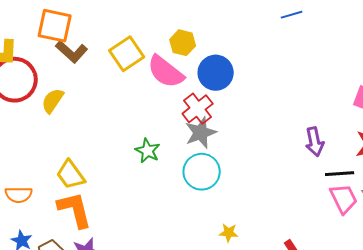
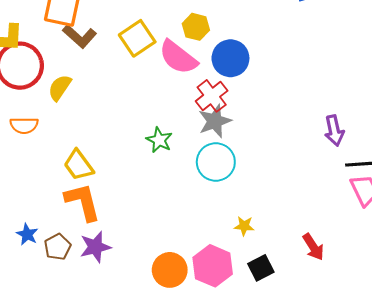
orange semicircle: (19, 195) -> (24, 125), moved

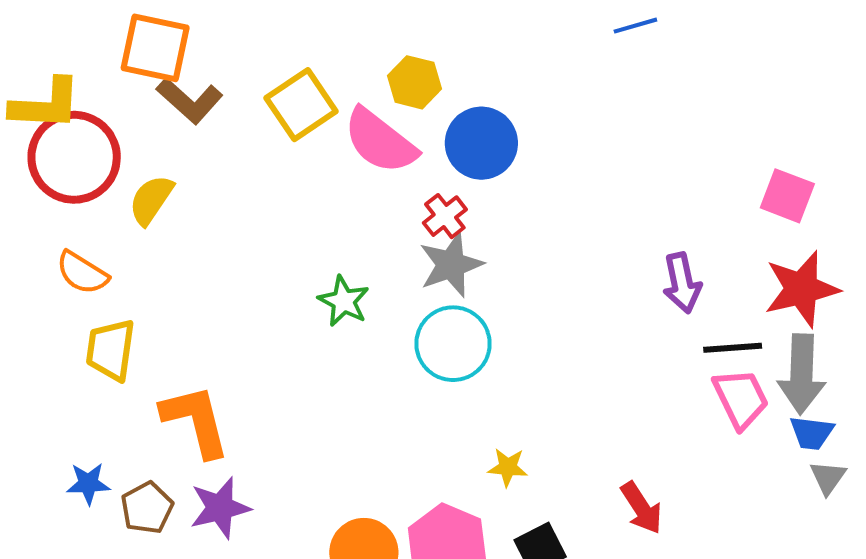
red cross: (212, 96) -> (445, 216), size x0.7
orange semicircle: (24, 125) -> (82, 273), turned 32
yellow trapezoid: (79, 165) -> (111, 350), moved, turned 44
blue star: (27, 234) -> (88, 484), turned -30

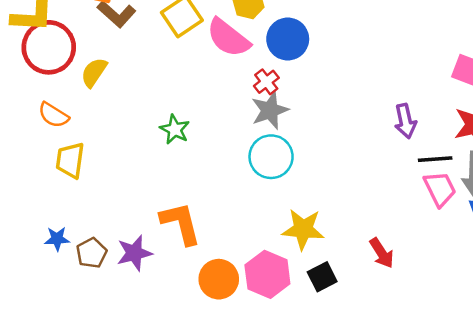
green star: (344, 301) -> (175, 129), moved
orange L-shape: (196, 421) -> (181, 223), moved
yellow star: (508, 467) -> (303, 229), size x1.8

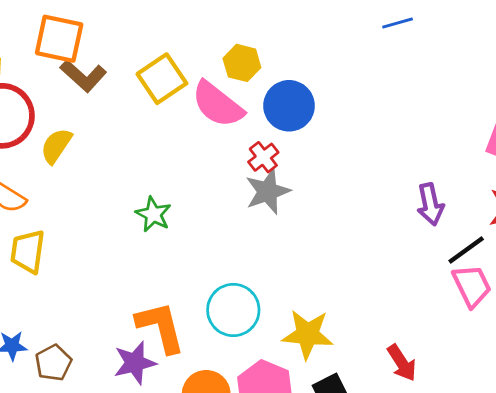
cyan circle: (271, 157) -> (233, 310), moved
black line: (435, 159) -> (466, 250), turned -32
purple star: (134, 253) -> (135, 363), moved

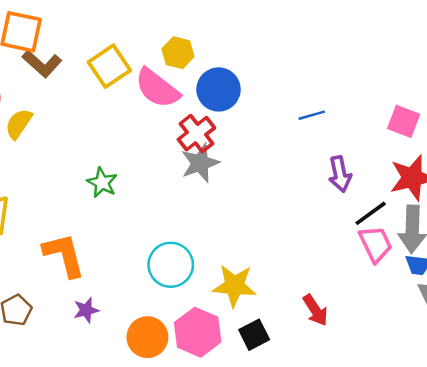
blue line: (398, 23) -> (312, 115), moved
red cross: (263, 157) -> (196, 134), size x1.4
orange L-shape: (160, 327) -> (64, 255), moved
purple star: (135, 363) -> (86, 310), size x0.7

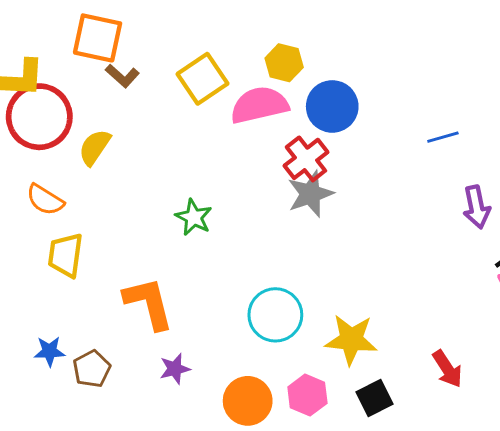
brown L-shape: (42, 64) -> (122, 76), size x0.7
pink semicircle: (157, 88) -> (259, 105), turned 129
pink hexagon: (198, 332) -> (307, 395), size x0.7

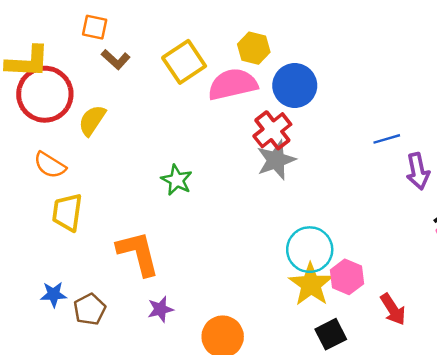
orange square: (98, 38) -> (95, 27), size x0.6
blue line: (443, 137) -> (387, 139), moved
cyan circle: (275, 315) -> (310, 250), moved
yellow star: (351, 340) -> (311, 284), turned 30
pink hexagon: (307, 395) -> (347, 277), moved

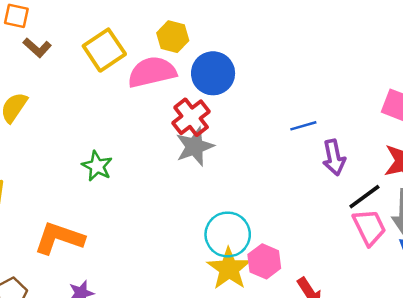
orange L-shape: (138, 253) -> (59, 238), turned -57

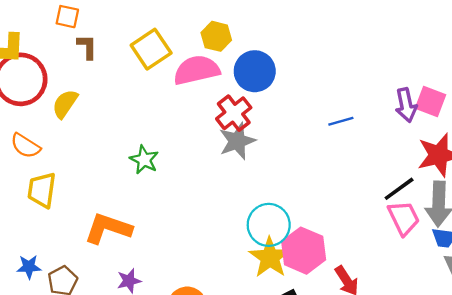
brown L-shape: (37, 48) -> (87, 47), turned -132
purple arrow: (334, 158) -> (406, 105), moved
pink hexagon: (264, 261) -> (304, 251), size x1.4

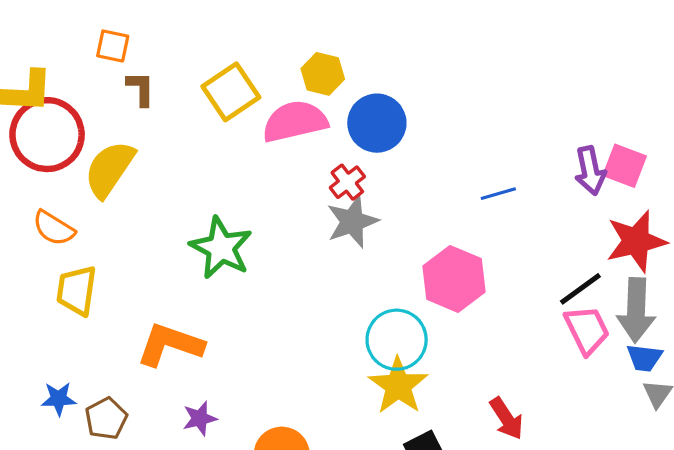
yellow semicircle: (65, 104) -> (109, 169), size x1.4
red cross: (234, 113) -> (347, 182), size x0.7
green star: (144, 160) -> (221, 248), size x1.5
pink hexagon: (304, 251) -> (454, 279), moved

